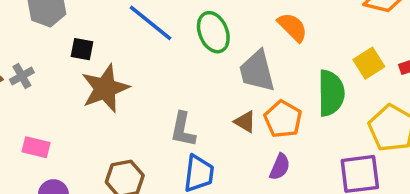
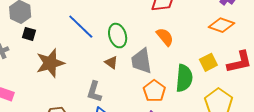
black square: (82, 49) -> (29, 34), moved
brown triangle: (245, 122) -> (111, 62), moved

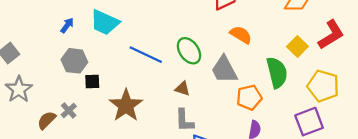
brown triangle: (111, 62) -> (182, 89), moved
orange pentagon: (154, 91) -> (249, 97), turned -30

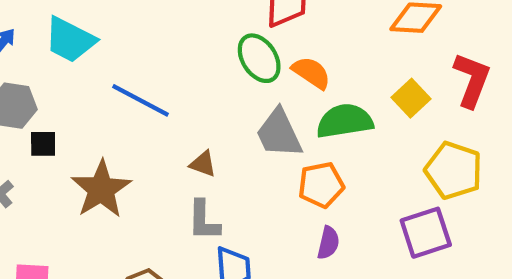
red L-shape: (331, 35) -> (472, 80), turned -40
green ellipse: (189, 51) -> (259, 58), moved
green semicircle: (277, 73) -> (345, 121), moved, turned -88

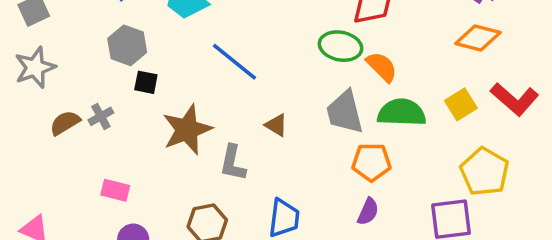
green ellipse: (259, 58) -> (340, 46), turned -57
red L-shape: (472, 80) -> (515, 99), turned 99
gray L-shape: (204, 220) -> (233, 163), moved

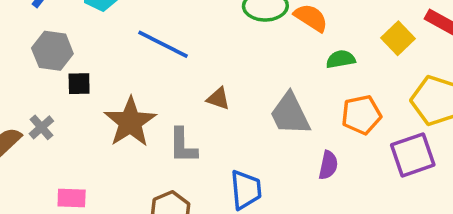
gray trapezoid: (345, 112) -> (290, 114), moved
green semicircle: (402, 113) -> (341, 59), size x0.6
orange pentagon: (371, 162) -> (361, 115), moved

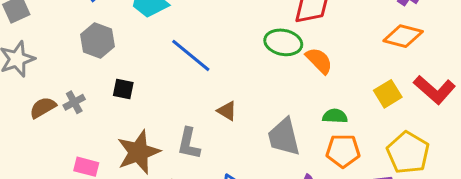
green semicircle: (341, 59) -> (335, 116), moved
black square: (79, 84) -> (123, 89), moved
brown star: (130, 122) -> (138, 152), moved

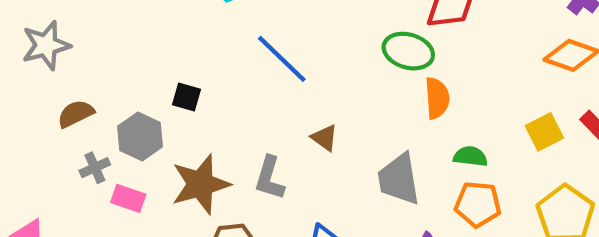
gray hexagon: (98, 41) -> (140, 136), moved
orange semicircle: (319, 61) -> (437, 98), moved, turned 36
gray cross: (74, 102) -> (95, 168), moved

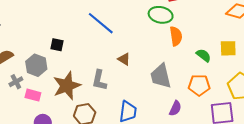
yellow square: (544, 132) -> (228, 48), turned 30
green semicircle: (470, 156) -> (204, 55), moved, turned 35

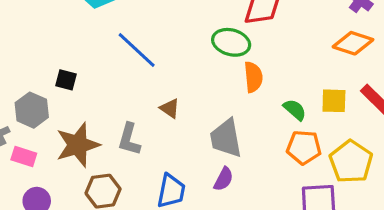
orange pentagon: (199, 85) -> (304, 147), moved
purple semicircle: (175, 108) -> (223, 179), moved

